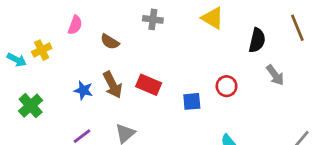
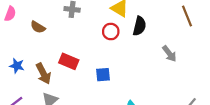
black semicircle: (257, 40) -> (139, 26), moved
brown arrow: (113, 85) -> (43, 74), moved
red circle: (227, 86) -> (111, 32), moved

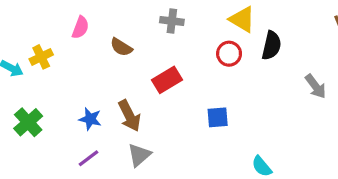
red rectangle: (69, 61) -> (167, 80), moved, turned -54
blue star: (17, 66) -> (90, 119), moved

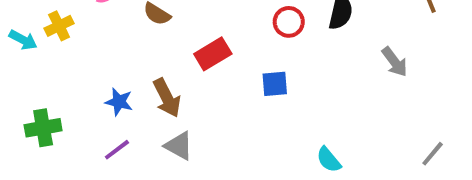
blue square: (218, 117) -> (275, 84), moved
green cross: (28, 122) -> (43, 128), moved, turned 32
gray triangle: (139, 155) -> (179, 146), turned -50

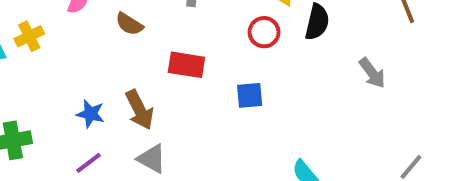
red rectangle: (213, 54) -> (186, 65), turned 40

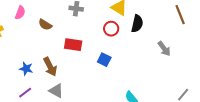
blue square: (250, 95) -> (104, 60), turned 32

